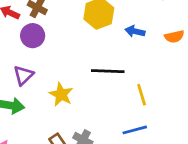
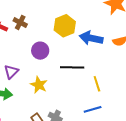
blue arrow: (135, 31) -> (91, 38), size x1.6
purple circle: (33, 36) -> (40, 51), moved

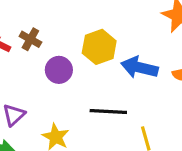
purple circle: (40, 51) -> (59, 70), moved

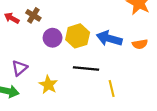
yellow hexagon: (99, 47) -> (78, 36), moved

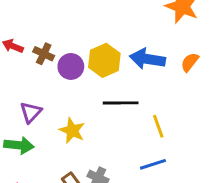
brown cross: (33, 15) -> (44, 54), moved
orange semicircle: (140, 44) -> (190, 62), turned 144

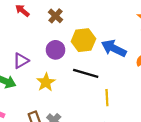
brown cross: (44, 54) -> (56, 16), moved
purple circle: (71, 66) -> (56, 50), moved

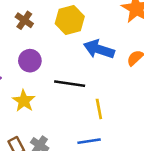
yellow hexagon: (83, 40) -> (70, 20), moved

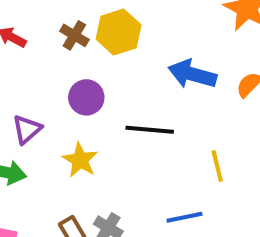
yellow hexagon: (70, 20) -> (119, 32), moved
yellow line: (99, 109) -> (217, 166), moved

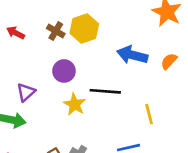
yellow star: (80, 160) -> (75, 104), moved

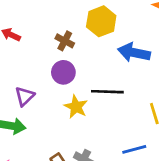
yellow hexagon: (84, 28) -> (101, 21), moved
brown cross: (56, 31) -> (65, 41), moved

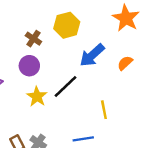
blue arrow: (134, 53) -> (92, 55), turned -60
black line: (107, 92) -> (65, 87), turned -52

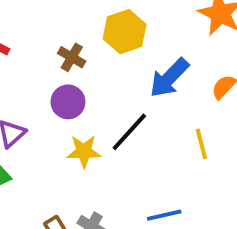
yellow star: (37, 97) -> (84, 151), turned -30
yellow line: (104, 110) -> (201, 144), moved

